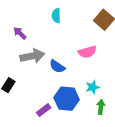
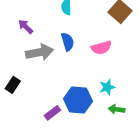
blue semicircle: (57, 66) -> (68, 42), moved, turned -140
green arrow: (101, 107) -> (116, 109), turned -88

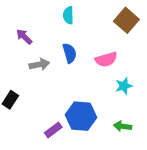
gray arrow: (40, 52) -> (39, 64), size x0.7
cyan star: (107, 87) -> (124, 86), moved

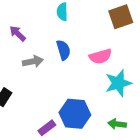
brown square: (126, 20) -> (121, 17), turned 30
cyan star: (124, 86) -> (118, 83), size x1.5

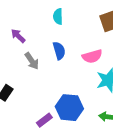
gray arrow: (33, 61) -> (32, 61), turned 66

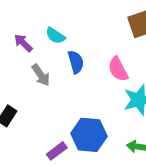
cyan semicircle: (58, 16) -> (55, 36), moved, turned -56
pink semicircle: (92, 56) -> (118, 69), turned 78

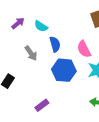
purple arrow: (23, 43) -> (18, 23), moved, turned 96
blue hexagon: (89, 135) -> (64, 70), moved

